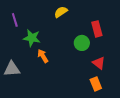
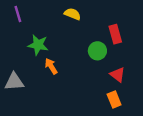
yellow semicircle: (61, 12) -> (72, 14), turned 56
purple line: (15, 20) -> (18, 14), moved

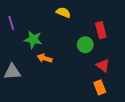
purple line: (18, 14) -> (11, 23), moved
orange arrow: (51, 66) -> (45, 58), turned -40

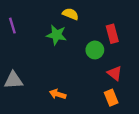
green star: (33, 40) -> (57, 35), moved
orange arrow: (45, 58) -> (58, 94), moved

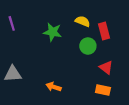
yellow semicircle: (70, 14) -> (83, 21), moved
orange rectangle: (111, 98) -> (103, 90), turned -56

